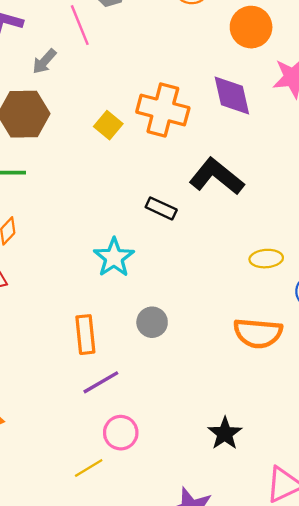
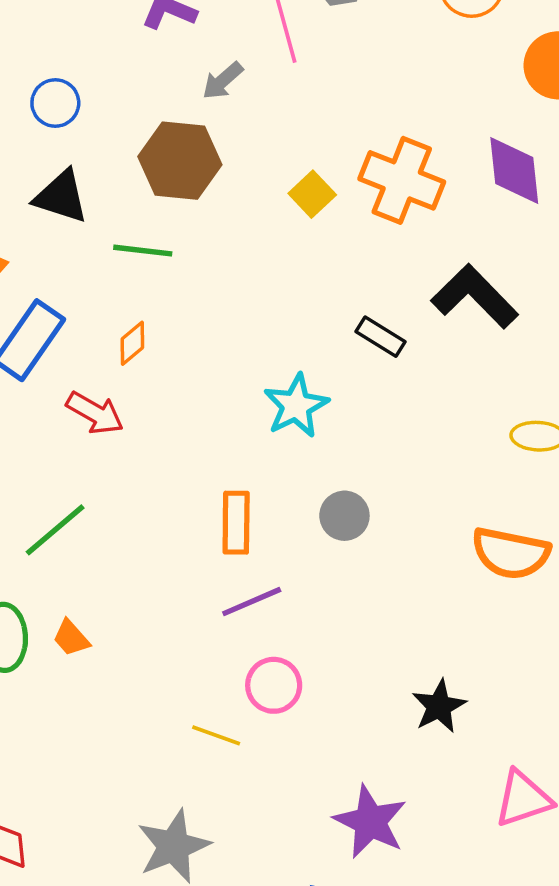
yellow line: (89, 468) -> (216, 735), turned 44

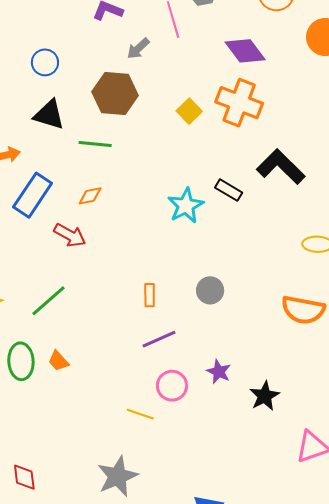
purple diamond: (514, 171) -> (245, 51), moved, turned -30
orange diamond: (132, 343) -> (90, 196), turned 30
cyan star: (296, 406) -> (186, 206), moved
orange rectangle: (236, 523) -> (150, 295), size x0.7
purple star: (370, 822) -> (219, 372), moved, size x0.6

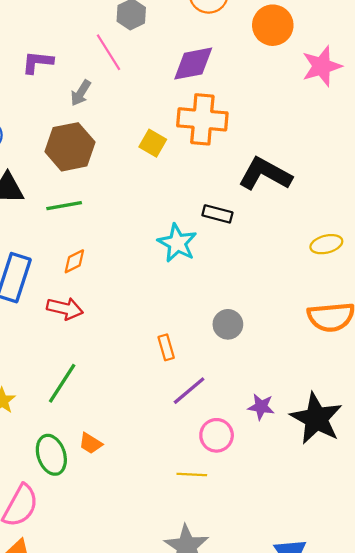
purple diamond: (245, 51) -> (193, 64), turned -48
black star: (265, 396) -> (316, 418), size x1.6

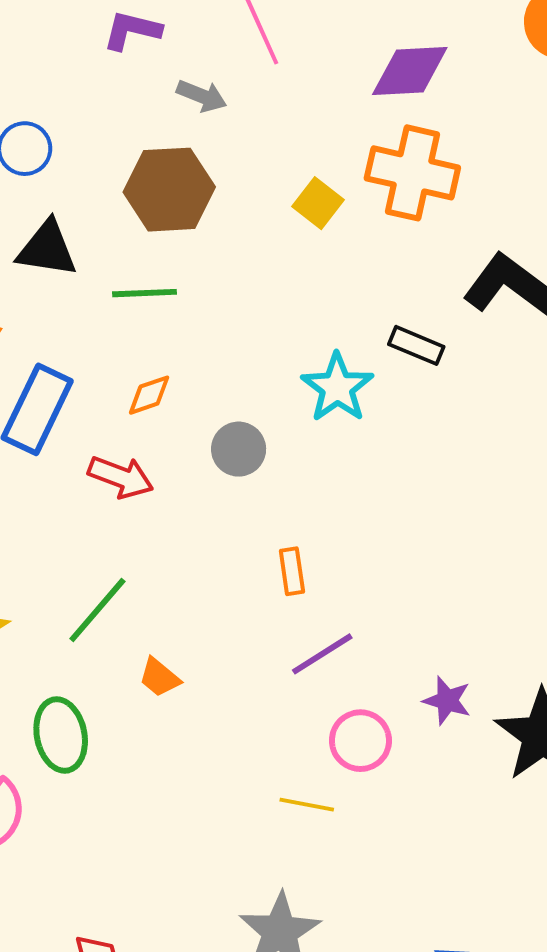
gray arrow: (81, 93) -> (202, 96), turned -108
gray circle: (228, 324) -> (239, 449), moved
orange trapezoid: (90, 443) -> (159, 677), moved

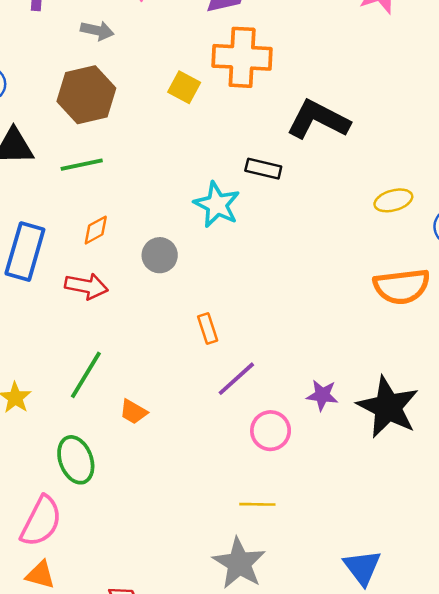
yellow line: (307, 805) -> (257, 504), moved

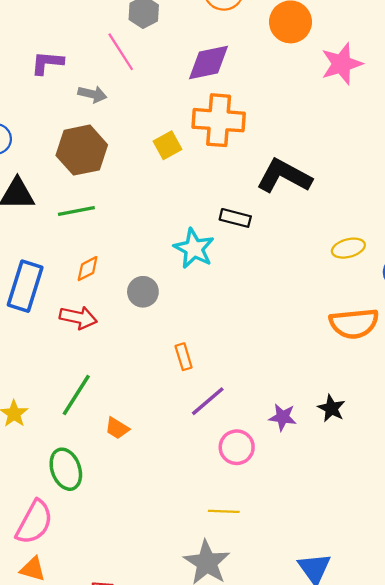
yellow square: (184, 87) -> (167, 145), turned 32
black star: (388, 407) -> (331, 408), moved, size x0.5

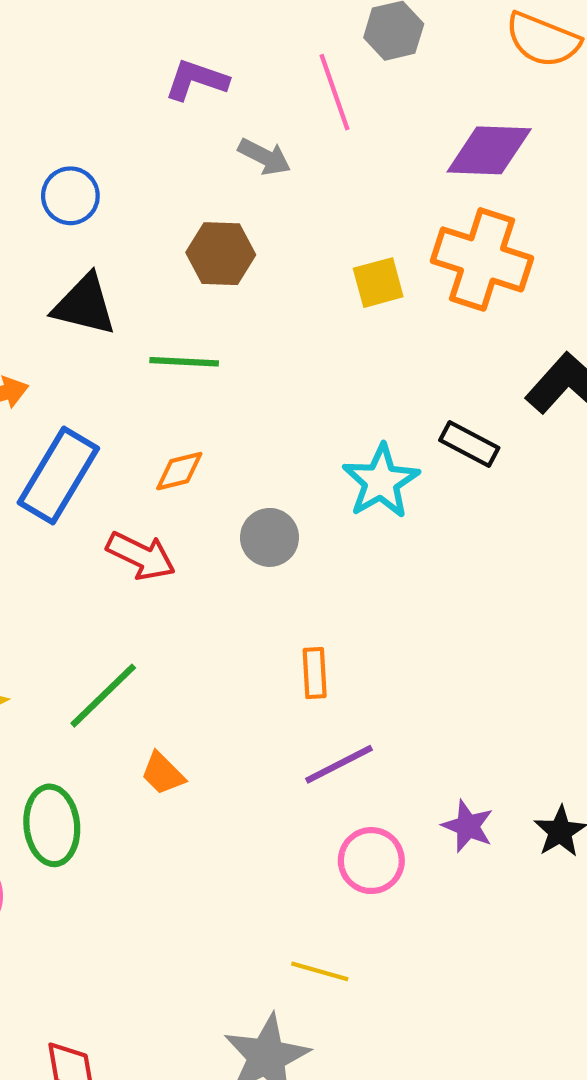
brown hexagon: (82, 150) -> (221, 254), size x0.7

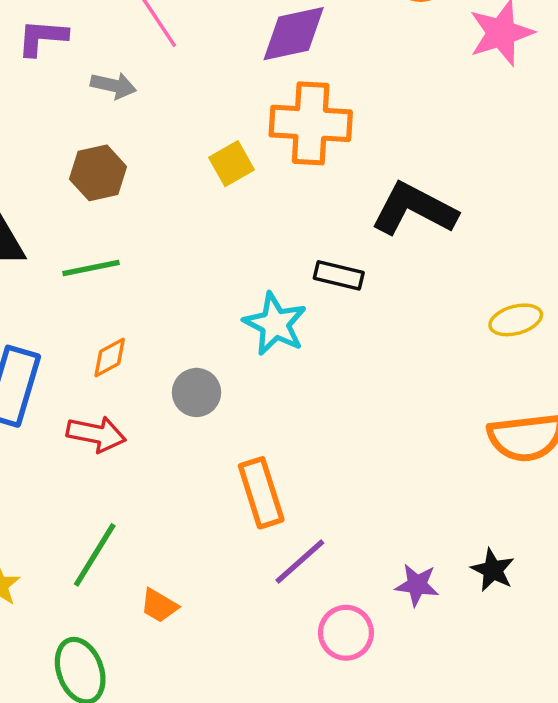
orange rectangle: (315, 673) -> (261, 493), size x1.6

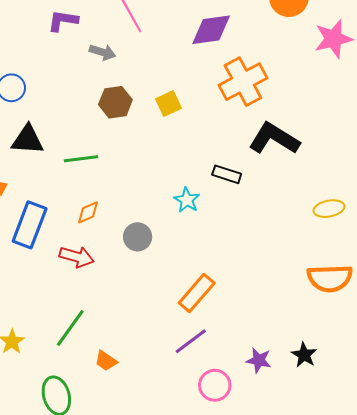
orange cross: (311, 123) -> (243, 82), moved, turned -36
brown hexagon: (98, 173) -> (115, 102), moved
cyan star: (275, 324) -> (187, 200), size x0.7
orange rectangle: (261, 493) -> (197, 293), moved, turned 54

